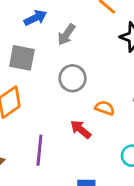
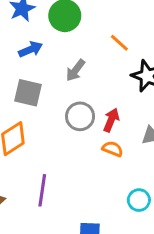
blue arrow: (35, 18) -> (31, 49), moved
red arrow: (81, 129) -> (111, 120), moved, turned 70

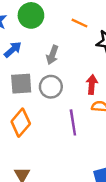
gray circle: (80, 116) -> (51, 87), moved
purple line: (42, 190) -> (73, 122), moved

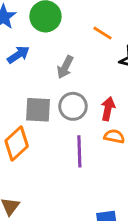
gray square: (21, 84) -> (38, 110), moved
gray circle: (51, 87) -> (73, 106), moved

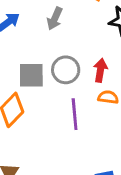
gray arrow: (65, 67) -> (55, 19), moved

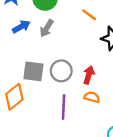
gray arrow: (55, 19) -> (47, 28), moved

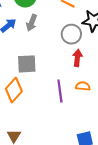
gray circle: (61, 71) -> (71, 34), moved
orange semicircle: (92, 97) -> (83, 86), moved

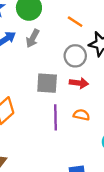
red arrow: (77, 58) -> (79, 83), turned 84
gray square: (27, 64) -> (47, 83), moved

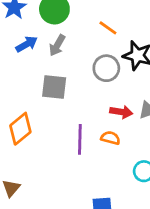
gray square: (47, 83) -> (54, 87), moved
red arrow: (79, 83) -> (121, 112), moved

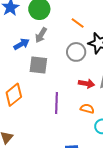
blue arrow: (27, 44) -> (21, 44), moved
orange semicircle: (110, 138) -> (87, 109), moved

